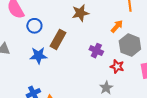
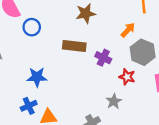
brown rectangle: (58, 39) -> (74, 46), moved, turned 66
blue star: (39, 55) -> (37, 77), moved

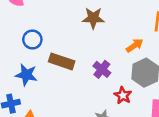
blue circle: (32, 27) -> (32, 40), moved
brown rectangle: (74, 46) -> (62, 61), moved

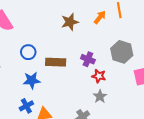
orange arrow: (135, 45) -> (100, 17), moved
red star: (123, 95) -> (99, 76), moved

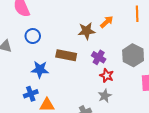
orange arrow: (100, 17) -> (107, 22), moved
brown star: (70, 22) -> (86, 31), moved
blue circle: (28, 52) -> (33, 36), moved

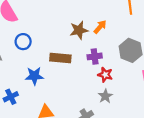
orange arrow: (107, 22) -> (100, 27), moved
purple cross: (99, 57) -> (95, 56), turned -32
blue cross: (31, 94) -> (11, 97), moved

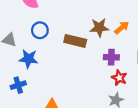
brown rectangle: (60, 58) -> (75, 41), moved
blue star: (34, 76) -> (28, 59), moved

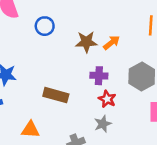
blue circle: (40, 30) -> (45, 26), moved
brown rectangle: (75, 41) -> (56, 95), moved

